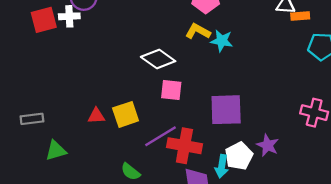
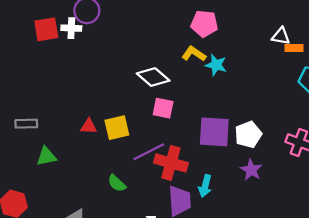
white pentagon: (239, 156) -> (248, 135), moved

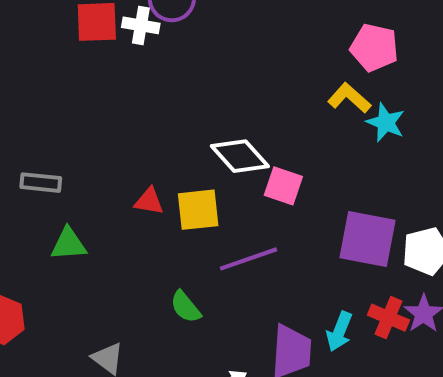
white diamond: (153, 77) -> (240, 156), moved
red cross: (171, 163) -> (388, 318), moved, size x0.7

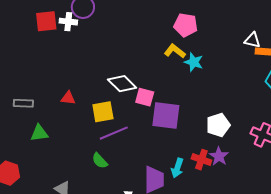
red triangle: (149, 201) -> (68, 98), moved
purple square: (368, 239) -> (166, 115), moved
purple line: (248, 259) -> (114, 133), moved

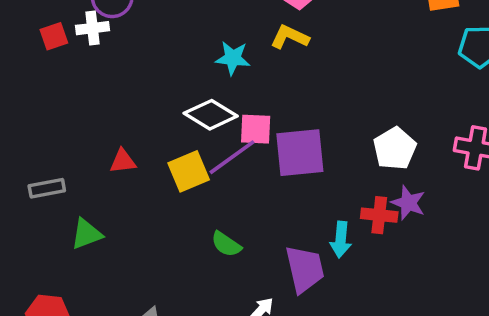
red square: (46, 21) -> (54, 36), size x0.7
cyan star: (194, 62) -> (233, 58), moved
purple line: (114, 133) -> (232, 157), moved
green semicircle: (100, 161) -> (226, 244), moved

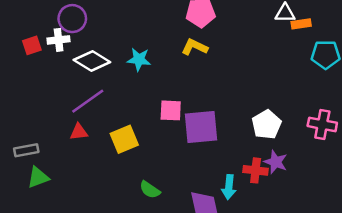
cyan star: (233, 58) -> (139, 59), moved
white diamond: (211, 115) -> (92, 61), moved
purple line: (232, 157) -> (88, 101), moved
green triangle: (86, 234) -> (38, 177), moved

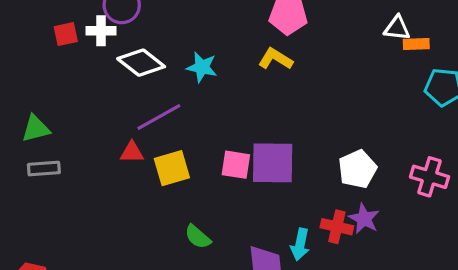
purple line: (88, 101) -> (159, 117), moved
pink square: (171, 110) -> (236, 165), moved
red triangle: (79, 132) -> (132, 152), moved
green triangle: (38, 177) -> (36, 129), moved

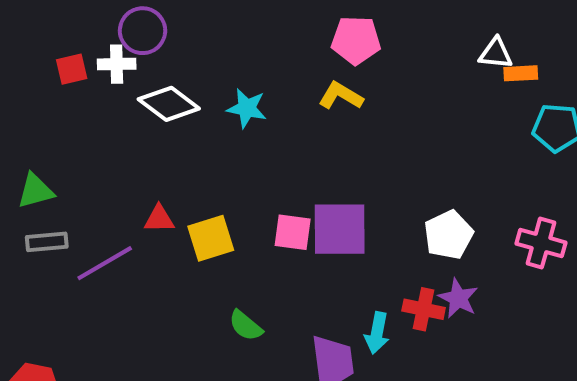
purple line: (159, 117) -> (105, 263), moved

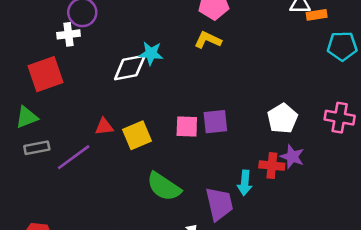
red square: (72, 69) -> (45, 74), moved, size x1.8
white diamond: (169, 104) -> (130, 67), moved, turned -42
purple square: (340, 229) -> (215, 122), size x0.7
green semicircle: (246, 326) -> (164, 187), size x1.6

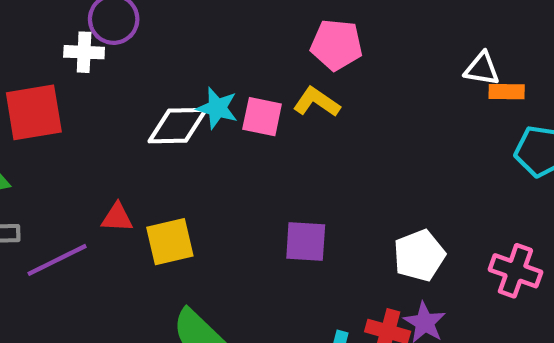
pink square: (187, 127) -> (262, 117), moved

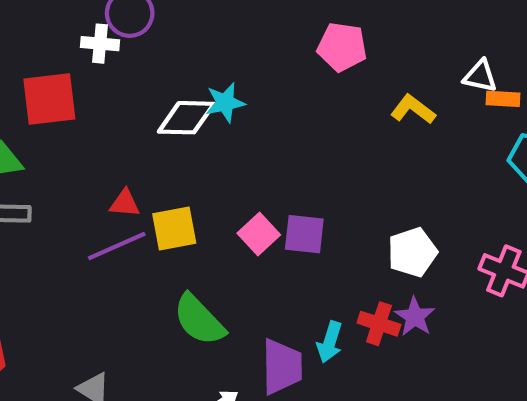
yellow L-shape: (317, 102) -> (413, 109), moved
cyan star: (217, 108) -> (225, 103), turned -30
pink square: (262, 117) -> (259, 234), moved, turned 33
purple line: (57, 260) -> (117, 246), moved

